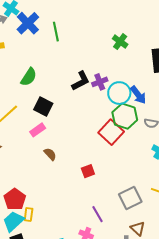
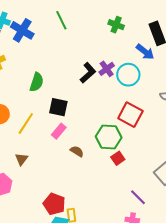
green line: (56, 32) -> (61, 20), moved
blue arrow: (138, 95) -> (145, 52), moved
green hexagon: (125, 116) -> (109, 137), moved

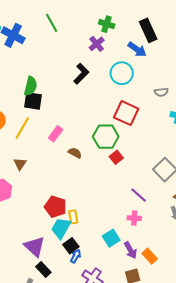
purple cross: (107, 69) -> (97, 44), moved
black square: (58, 107) -> (33, 101), moved

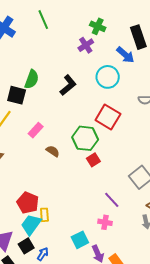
black L-shape: (81, 74) -> (68, 85), moved
green semicircle: (31, 86) -> (32, 79), moved
black square: (71, 246) -> (26, 246), moved

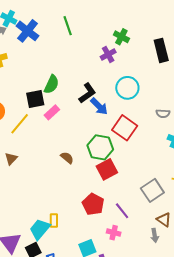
blue arrow: (125, 55) -> (99, 106), moved
black square: (17, 95) -> (35, 99), turned -30
pink rectangle: (36, 130) -> (52, 112), moved
red square: (93, 160) -> (107, 169), size x1.5
red pentagon: (28, 203) -> (93, 204), moved

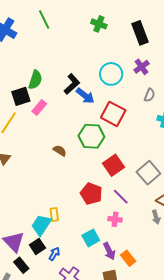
purple cross: (108, 54) -> (142, 67), moved
gray semicircle: (163, 114) -> (149, 95), turned -64
red square: (107, 169) -> (113, 165), moved

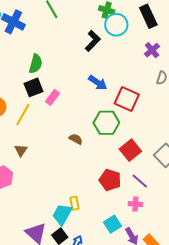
cyan circle: (111, 74) -> (116, 25), moved
green semicircle: (35, 80) -> (36, 64), moved
black L-shape: (72, 84) -> (93, 41), moved

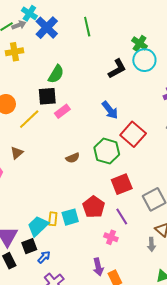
brown semicircle: (76, 139) -> (73, 158), turned 112
cyan square: (112, 224) -> (70, 217), moved

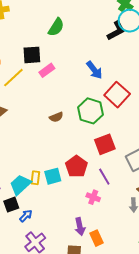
black L-shape: (117, 69) -> (116, 31), moved
green semicircle: (56, 74) -> (56, 27), moved

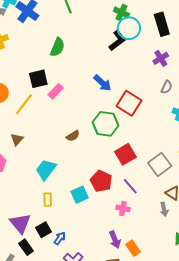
yellow rectangle: (35, 178) -> (48, 200), moved
cyan trapezoid: (20, 185) -> (46, 170), moved

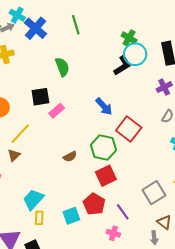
green semicircle: (57, 47) -> (62, 67), turned -48
yellow line: (24, 104) -> (20, 134), moved
red square: (125, 154) -> (106, 176), moved
cyan trapezoid: (46, 170) -> (33, 199), moved

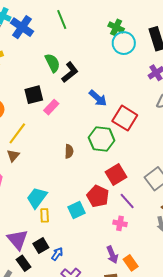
black L-shape: (122, 66) -> (70, 72), moved
brown semicircle: (70, 157) -> (69, 151), turned -56
red square: (106, 176) -> (116, 174), moved

